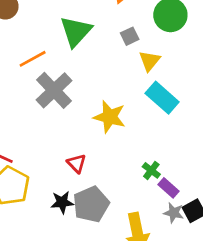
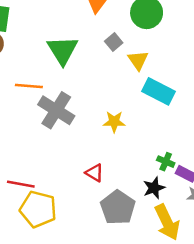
orange line: (33, 59) -> (29, 86), turned 48
yellow star: (110, 117) -> (114, 122), size x0.7
black star: (62, 202) -> (154, 188), moved

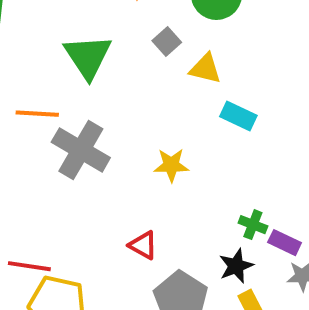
yellow triangle: (138, 60) -> (205, 69), turned -40
cyan rectangle: (158, 91) -> (238, 116), size x0.7

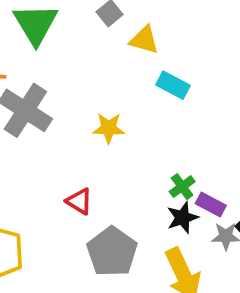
green cross: (253, 225) -> (182, 187), turned 30
black star: (236, 266) -> (182, 218), moved

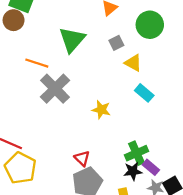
green cross: (182, 187) -> (137, 153), size x1.5
red triangle: (79, 201) -> (82, 158), moved

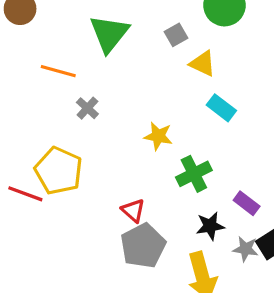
gray cross: (55, 89) -> (87, 108), size x0.5
green cross: (137, 153) -> (194, 174), moved
purple rectangle: (151, 167) -> (247, 203), moved
yellow pentagon: (20, 168) -> (59, 171), moved

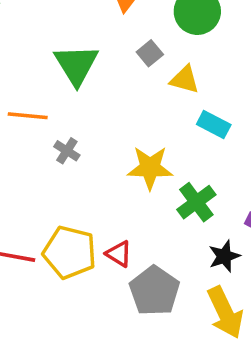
yellow star: (158, 136) -> (150, 168), size x1.4
yellow pentagon: (59, 171) -> (70, 252), moved
red triangle: (133, 211) -> (119, 254), moved

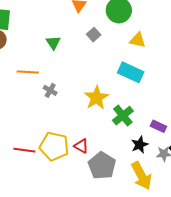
green triangle: (76, 65) -> (53, 43), size x0.6
yellow triangle: (185, 80) -> (138, 40), moved
cyan rectangle: (214, 124) -> (131, 72), size x1.4
yellow star: (150, 168) -> (96, 98), turned -30

